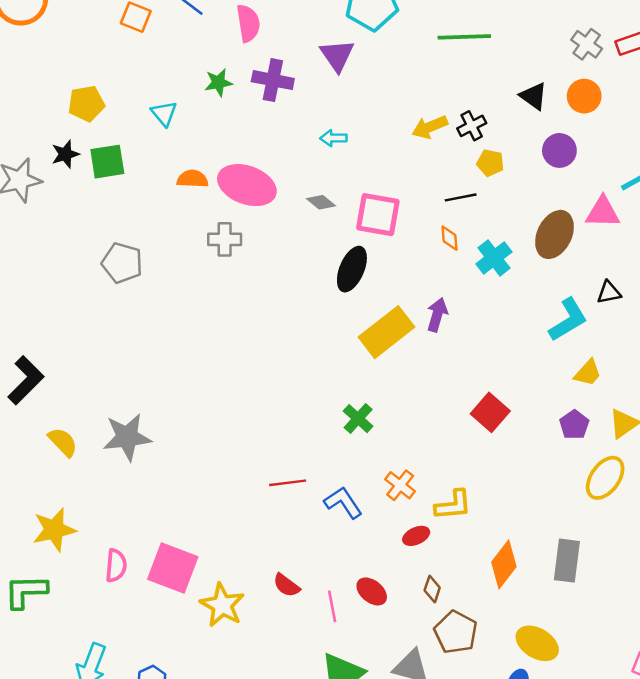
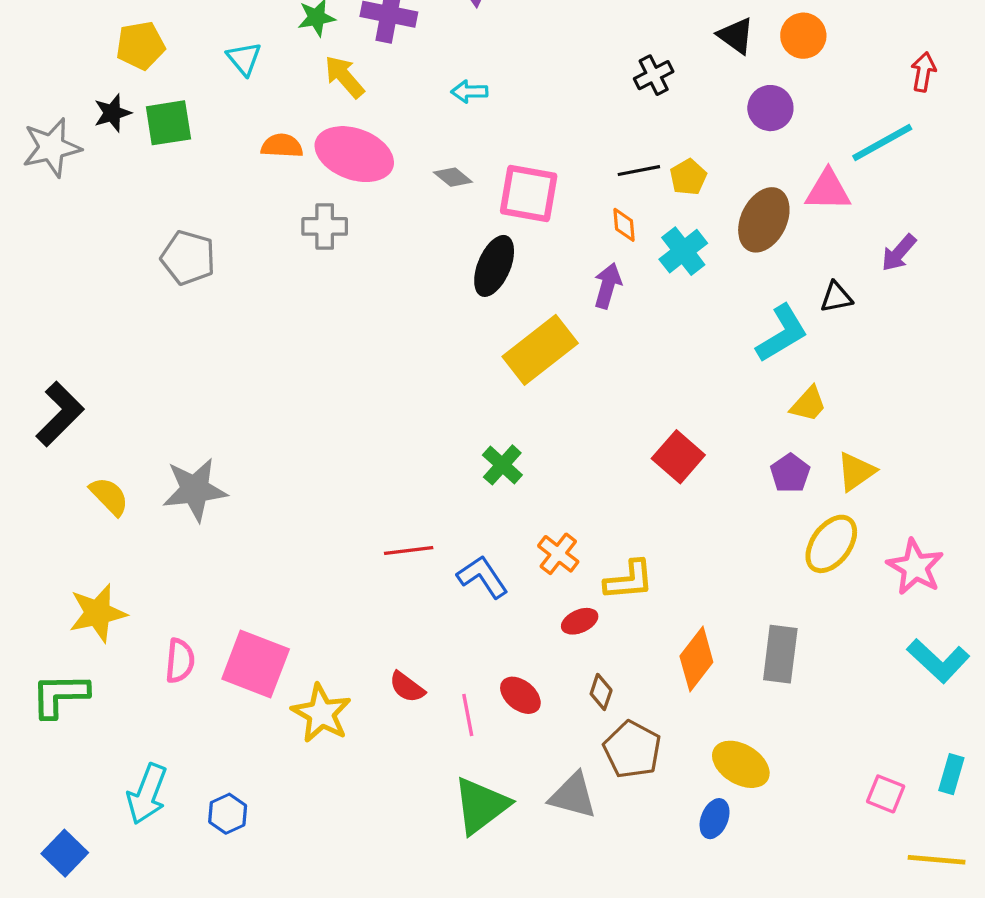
yellow arrow: (430, 127) -> (344, 77), moved, turned 72
yellow pentagon: (490, 163) -> (688, 177), moved, turned 30
purple arrow: (437, 315) -> (608, 286), moved

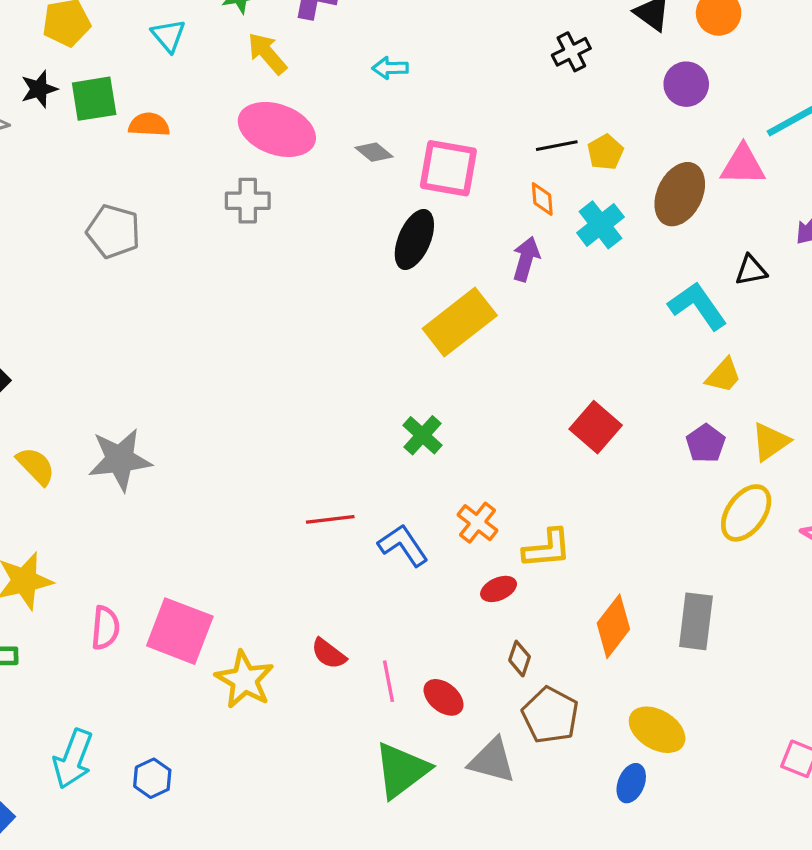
orange semicircle: (282, 146) -> (149, 125), moved
cyan L-shape: (782, 333) -> (698, 306), turned -94
red ellipse: (520, 695) -> (444, 697), moved

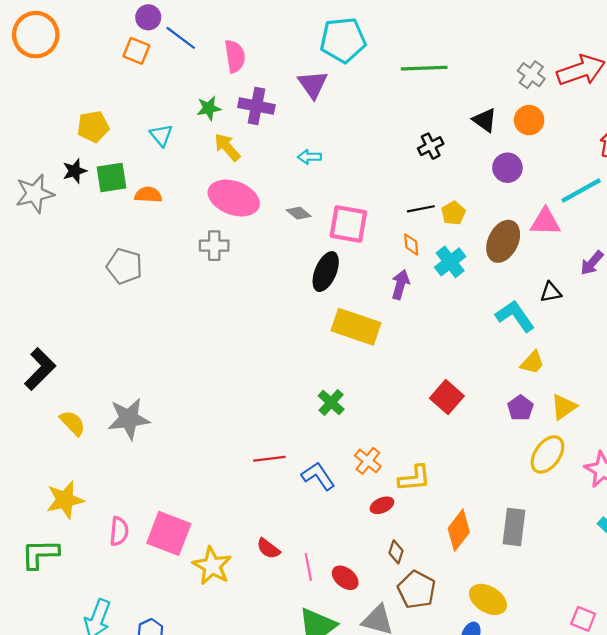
yellow rectangle: (460, 322) -> (356, 327), turned 57

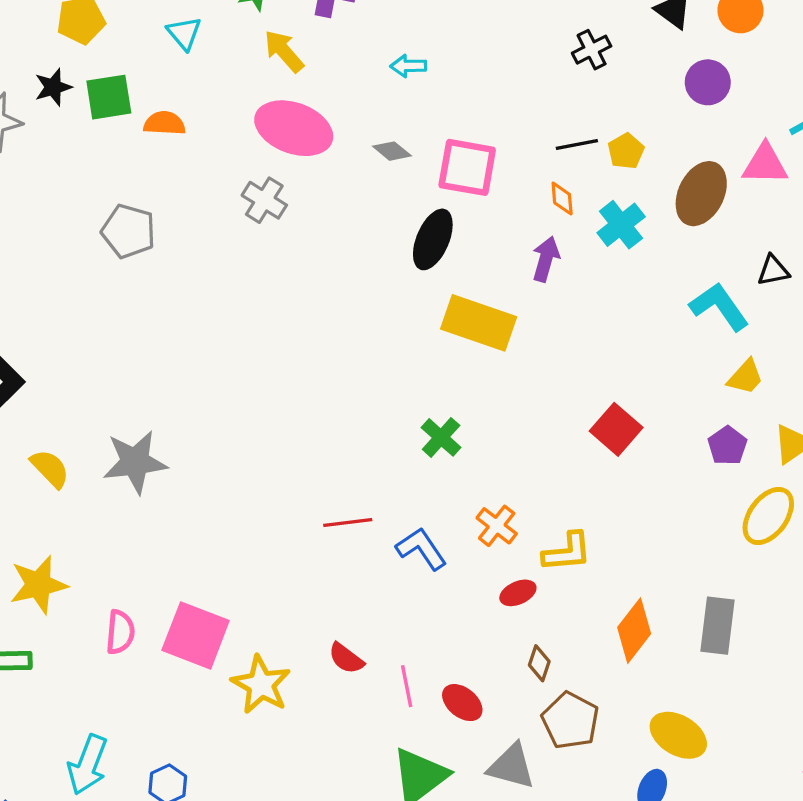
gray cross: (214, 246) -> (264, 200), turned 32

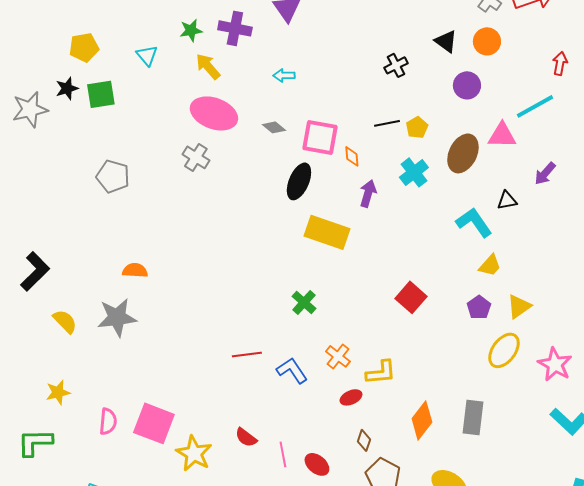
orange semicircle: (164, 123) -> (135, 270), moved
orange diamond: (562, 199) -> (352, 156), moved
yellow star: (38, 585) -> (58, 392), size x0.7

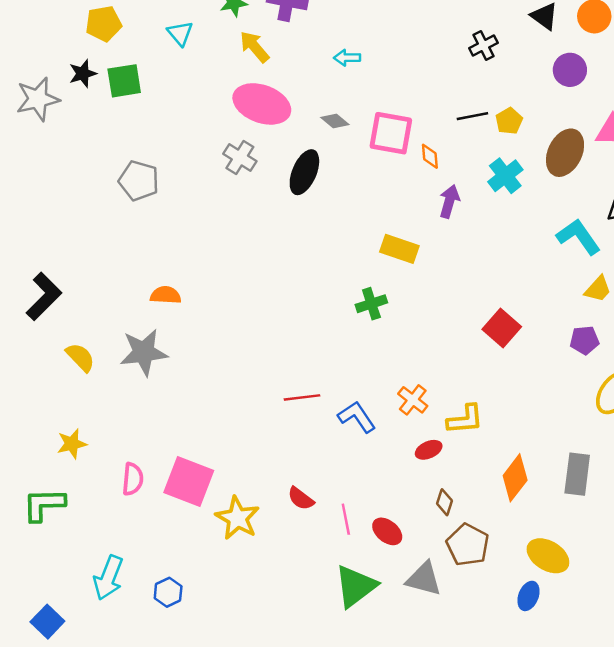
black ellipse: (299, 181) -> (304, 172), moved
yellow rectangle: (327, 232) -> (399, 249), size x0.7
green cross: (304, 302) -> (371, 304), moved, turned 30
purple pentagon: (479, 307) -> (585, 340), turned 30

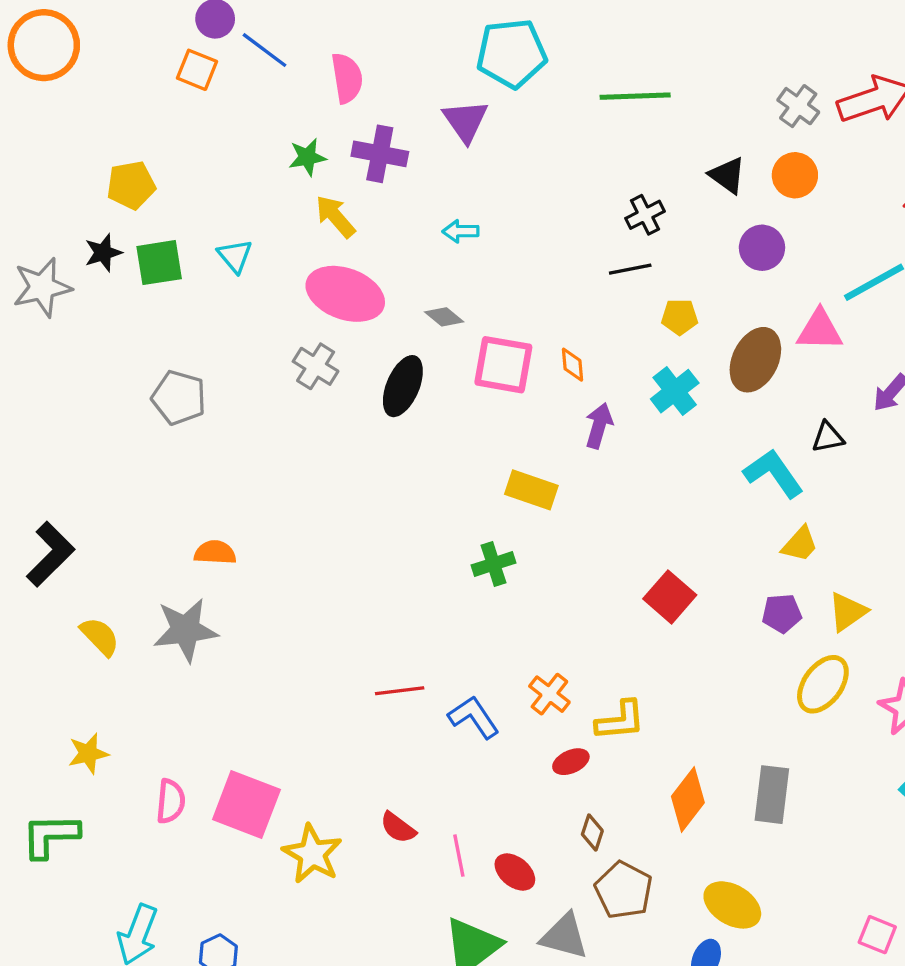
cyan triangle: (180, 33) -> (235, 256), moved
black line: (472, 116) -> (630, 269), moved
yellow pentagon: (509, 121) -> (680, 317), turned 30
pink square: (391, 133) -> (503, 365), moved

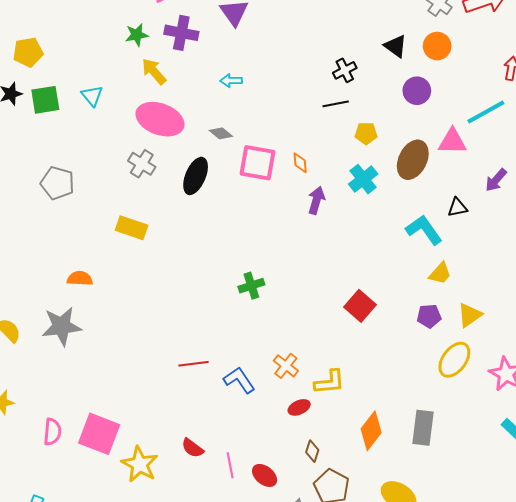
yellow rectangle: (531, 490) -> (132, 228), moved

